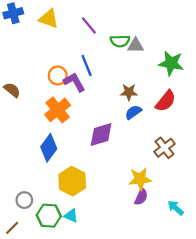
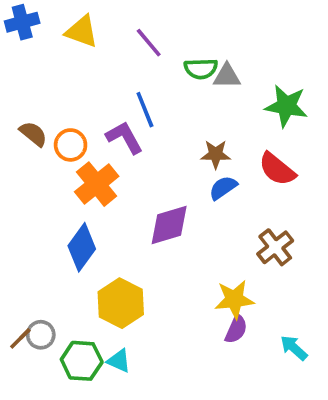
orange circle: (58, 75) -> (71, 145), moved
brown semicircle: (12, 90) -> (33, 134), moved
red semicircle: (166, 101) -> (277, 169), turned 90
brown line: (12, 228) -> (20, 338), moved

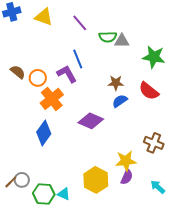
purple diamond: (169, 225) -> (91, 121), turned 40
brown cross: (275, 247) -> (154, 143), moved, turned -30
yellow hexagon: (121, 303) -> (96, 180), moved

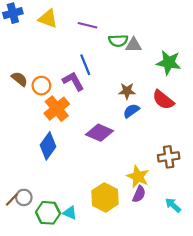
purple line: (80, 23) -> (87, 25), turned -36
brown cross: (154, 143) -> (169, 157), turned -30
yellow star: (126, 161) -> (138, 177), turned 30

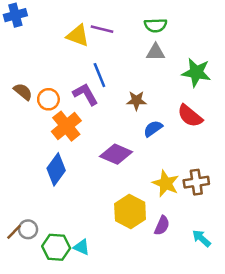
yellow triangle: (48, 19) -> (78, 36), moved
green semicircle: (118, 41) -> (156, 25), moved
brown star: (127, 91) -> (136, 101), moved
yellow star: (138, 177) -> (166, 183), moved
yellow hexagon: (105, 197) -> (130, 211), moved

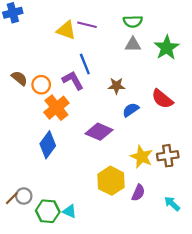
green star: (196, 73) -> (167, 48), moved, turned 30

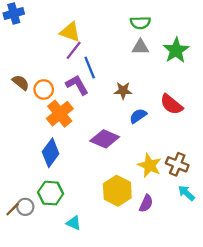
purple line: (87, 25) -> (74, 50), moved, turned -66
brown cross: (168, 156) -> (177, 164), turned 30
cyan arrow: (172, 204) -> (186, 193), moved
green hexagon: (48, 211) -> (51, 193), moved

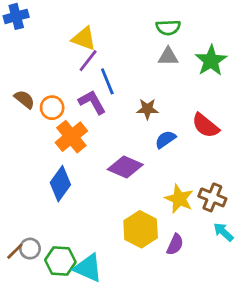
green hexagon: (51, 193) -> (60, 261), moved
cyan triangle: (74, 223) -> (88, 268), size x1.6

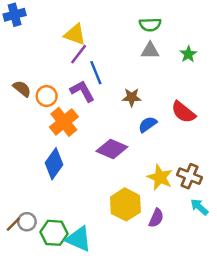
green star: (211, 61) -> (188, 54), size x0.6

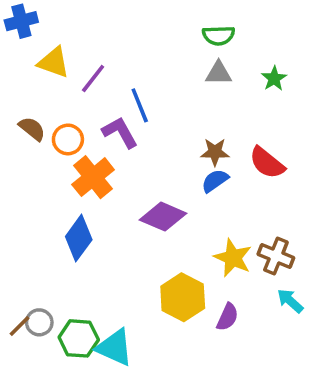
yellow triangle: (75, 34) -> (54, 62), moved
purple line: (79, 54) -> (93, 79), moved
brown star: (132, 97) -> (215, 152), moved

